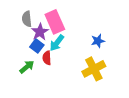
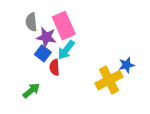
purple star: (40, 32) -> (46, 37), turned -30
blue star: (98, 41) -> (126, 65), moved
green arrow: (27, 67) -> (31, 91), moved

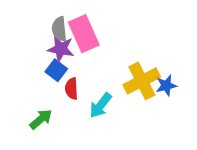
gray semicircle: (31, 22) -> (59, 29), moved
cyan arrow: (66, 50) -> (101, 105), moved
yellow cross: (109, 80) -> (142, 81), moved

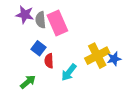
purple star: (61, 49) -> (25, 15), moved

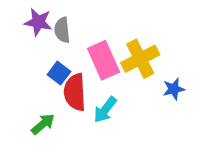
pink rectangle: (57, 23) -> (104, 60), moved
yellow cross: (97, 56) -> (140, 59), moved
red semicircle: (49, 61) -> (75, 92), size x1.6

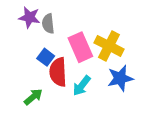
yellow cross: (140, 59) -> (109, 46), turned -36
blue star: (174, 89) -> (120, 78), moved, size x1.5

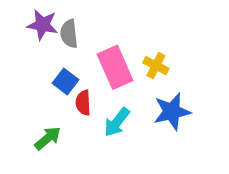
yellow cross: (109, 46) -> (156, 66), size x0.6
red semicircle: (58, 72) -> (83, 103), size x0.6

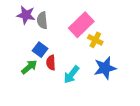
pink rectangle: (115, 67) -> (81, 25), moved, turned 70
green arrow: (48, 138) -> (29, 67), moved

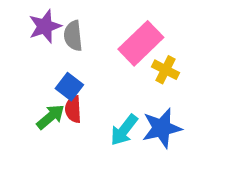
purple star: (26, 15) -> (45, 26), turned -30
red semicircle: (51, 63) -> (73, 109), moved
blue star: (105, 68) -> (162, 128), moved

